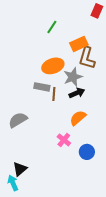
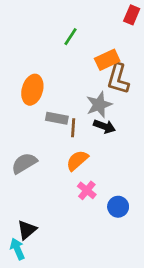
orange ellipse: (53, 66) -> (32, 90), moved, turned -55
black arrow: (77, 93) -> (104, 126), turned 42
orange semicircle: (78, 118) -> (77, 160), moved

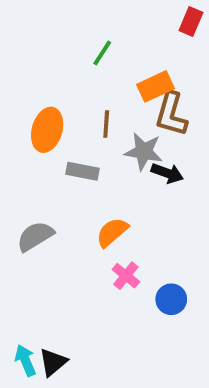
gray star: (99, 105) -> (144, 152), turned 30
black arrow: (104, 126) -> (167, 173), moved
brown line: (73, 128) -> (106, 124), moved
black triangle: (27, 230) -> (53, 362), moved

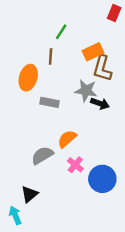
brown line: (106, 124) -> (51, 56), moved
gray semicircle: (35, 236) -> (42, 155), moved
blue circle: (171, 299) -> (102, 179), size x1.5
black triangle: (53, 362) -> (29, 194), moved

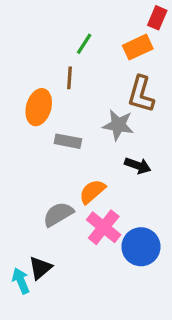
orange rectangle: (93, 52) -> (138, 47), moved
black arrow: (100, 104) -> (138, 166), moved
pink cross: (75, 165) -> (104, 227), size x1.5
cyan arrow: (15, 215) -> (21, 281), moved

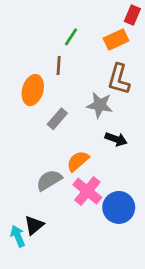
gray rectangle: (68, 141) -> (57, 119), turned -60

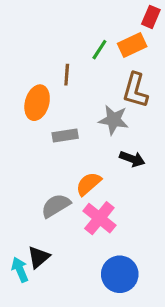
green line: (71, 37) -> (99, 50), moved
gray rectangle: (57, 119) -> (65, 135), turned 40
blue circle: (119, 207) -> (120, 274), moved

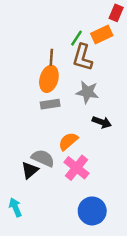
brown L-shape: (135, 90) -> (83, 57), moved
orange ellipse: (37, 103) -> (49, 79), moved
gray semicircle: (56, 206) -> (43, 158), turned 55
black triangle: (39, 257) -> (30, 170), moved

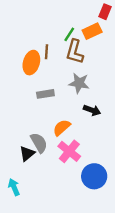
orange ellipse: (49, 79) -> (31, 63), moved
gray semicircle: (43, 158) -> (39, 143), turned 36
blue circle: (92, 211) -> (94, 176), moved

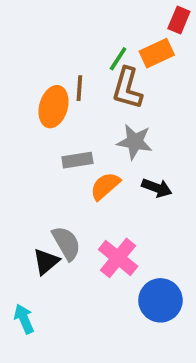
orange semicircle: (62, 128) -> (105, 186), moved

